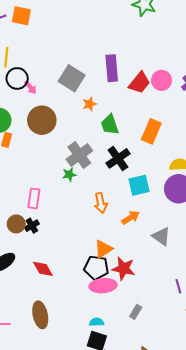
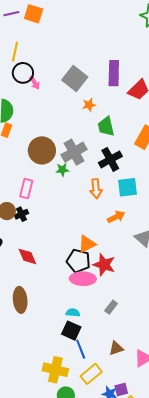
brown circle: (42, 120) -> (42, 150), moved
orange arrow: (101, 203) -> (96, 189), moved

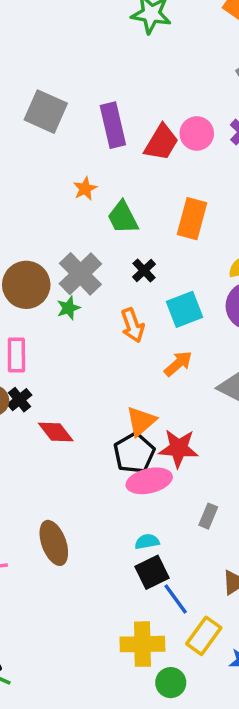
gray square: (75, 78) -> (46, 112), moved
black cross: (110, 159) -> (144, 270), size x0.6
red diamond: (27, 256) -> (56, 432), moved
black pentagon: (78, 261) -> (134, 453), turned -30
black square: (71, 331) -> (152, 572), turned -36

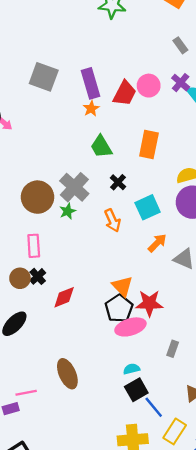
orange star: (85, 189) -> (91, 109), moved
orange arrow: (178, 364) -> (157, 243), moved
orange triangle: (141, 421) -> (122, 286), turned -30
red diamond: (56, 432) -> (64, 297), turned -70

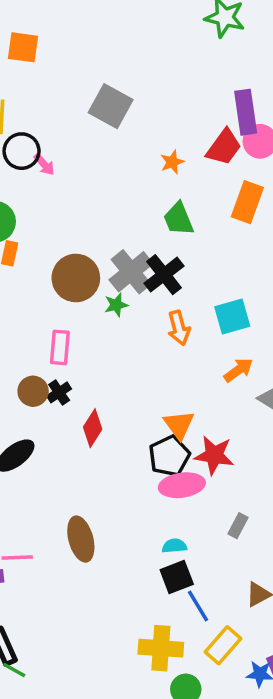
purple rectangle: (90, 83) -> (246, 112), moved
orange rectangle: (149, 145) -> (247, 202), moved
black cross: (118, 182) -> (164, 275), moved, size x1.6
red diamond: (64, 297) -> (93, 428), turned -45

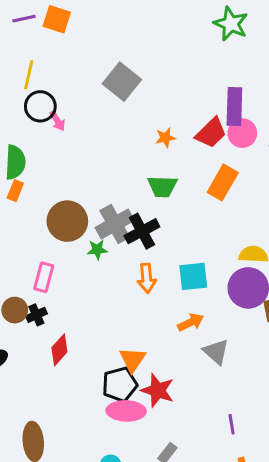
green trapezoid: (178, 219) -> (162, 186), turned -76

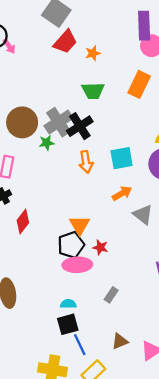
red trapezoid: (211, 133) -> (65, 42), moved
red star: (158, 390) -> (100, 247), size x0.6

